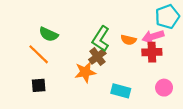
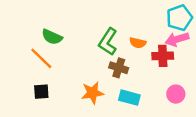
pink arrow: (153, 37) -> (177, 39), moved
brown cross: (97, 57) -> (119, 68), moved, turned -35
orange star: (85, 72) -> (92, 93), moved

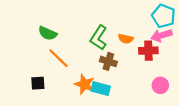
cyan pentagon: (179, 18) -> (164, 16), turned -30
orange line: (41, 58) -> (58, 58), moved
orange star: (92, 93) -> (84, 84), turned 30
cyan rectangle: (129, 98) -> (101, 89), moved

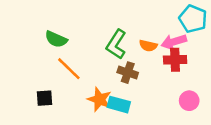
pink arrow: (161, 35) -> (174, 42), moved

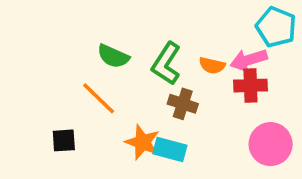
green semicircle: (56, 39) -> (113, 56), moved
pink circle: (189, 101) -> (271, 144), size x1.5

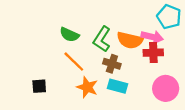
pink arrow: (249, 60) -> (152, 37), turned -150
orange semicircle: (212, 65) -> (130, 40), size x1.6
orange line: (99, 98) -> (74, 62), moved
cyan rectangle: (170, 150) -> (118, 86), moved

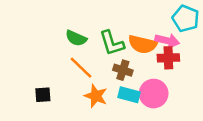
green L-shape: (102, 39) -> (112, 43), turned -50
pink circle: (166, 88) -> (154, 94), moved

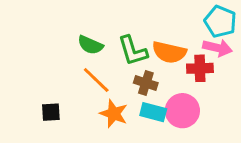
pink arrow: (167, 41) -> (217, 48), moved

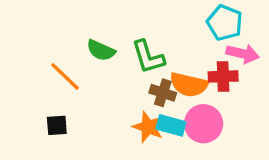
cyan pentagon: (220, 22) -> (225, 23), moved
orange semicircle: (169, 52) -> (189, 85), moved
orange line: (96, 80) -> (65, 76), moved
orange star: (114, 114) -> (148, 127), moved

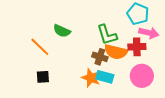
green L-shape: (148, 57) -> (107, 35), moved
pink circle: (204, 124) -> (142, 76), moved
black square: (57, 125) -> (43, 77), moved

